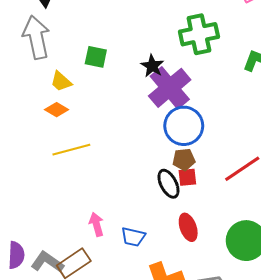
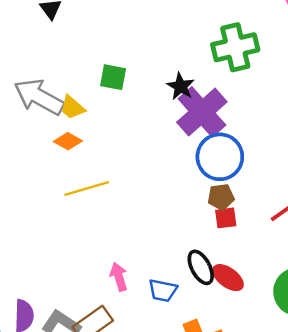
gray arrow: (36, 37) -> (39, 97), moved, turned -48
black ellipse: (168, 184) -> (201, 267), moved
red ellipse: (188, 227) -> (228, 278), turned -32

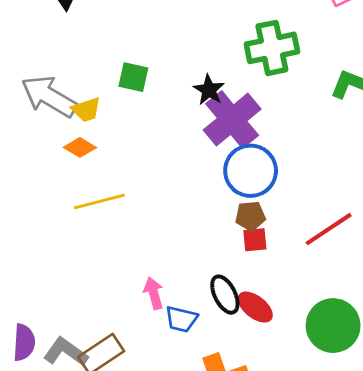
yellow trapezoid: (72, 107) -> (86, 110), turned -60
pink arrow: (119, 277) -> (154, 293), moved

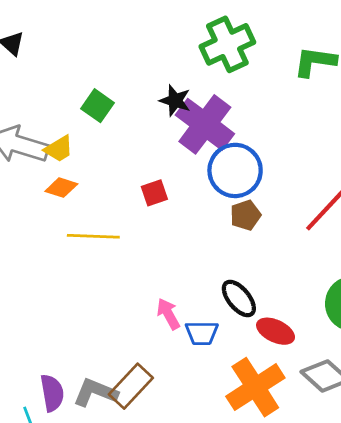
green square: (133, 77) -> (98, 106), turned 36
yellow line: (99, 201) -> (93, 236), turned 30
red square: (255, 240) -> (154, 193), moved
red ellipse: (255, 307) -> (276, 331), moved

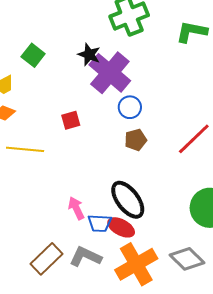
blue circle: (235, 170) -> (130, 107), size x0.6
black ellipse: (239, 299) -> (128, 200), size x1.4
red ellipse: (276, 331) -> (121, 227), moved
gray L-shape: (95, 392) -> (85, 257), moved

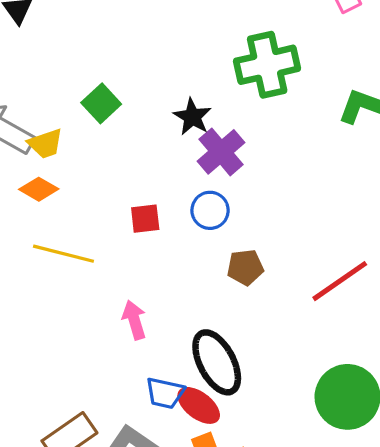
purple cross: (110, 73) -> (221, 152), size x0.7
blue circle: (130, 107) -> (210, 210), moved
pink arrow: (76, 208) -> (134, 320), moved

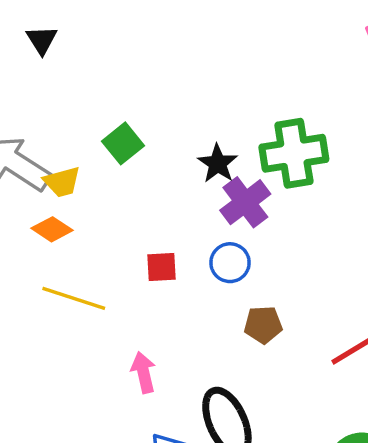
green cross: (267, 65) -> (294, 153), moved

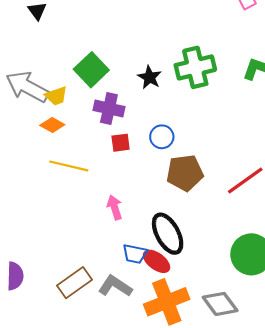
green square: (123, 143) -> (91, 70), size x1.4
purple cross: (245, 202) -> (109, 108), moved, turned -36
brown pentagon: (263, 325) -> (185, 173), size x1.6

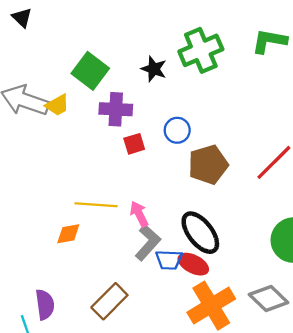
orange diamond: (52, 125) -> (68, 234), moved, turned -30
yellow line: (69, 166) -> (96, 205), moved
gray L-shape: (115, 286) -> (148, 243), moved, turned 108

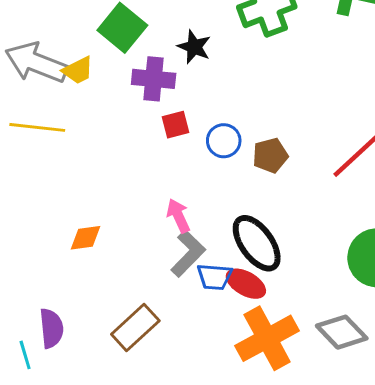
black star: (154, 69) -> (194, 47), moved
blue circle: (177, 130) -> (224, 141), moved
brown pentagon: (208, 165) -> (270, 155), size x0.7
yellow line: (96, 205) -> (37, 127), moved

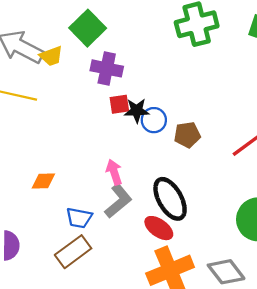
black star: (194, 47) -> (137, 111), moved, turned -30
blue trapezoid: (215, 277) -> (79, 218), moved

